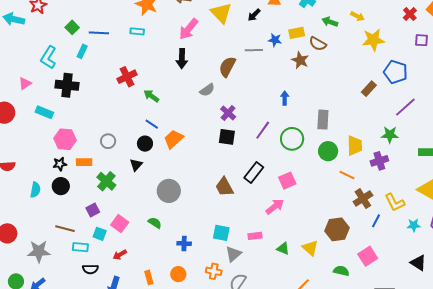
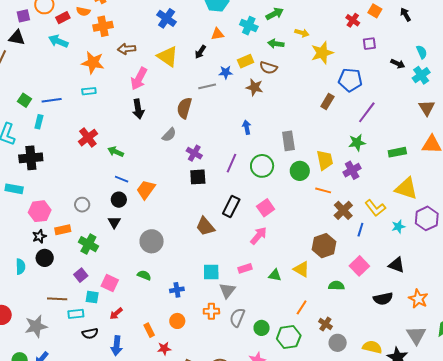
black triangle: (418, 263) -> (396, 265), moved

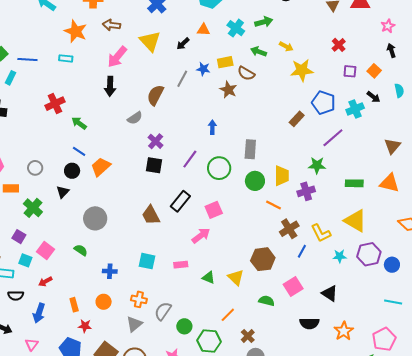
orange square: (375, 11) -> (374, 71), moved
cyan cross: (421, 75) -> (355, 109), moved
gray line: (207, 86) -> (182, 79), turned -60
purple square: (81, 275) -> (19, 237), turned -32
gray triangle: (227, 290) -> (134, 324), moved

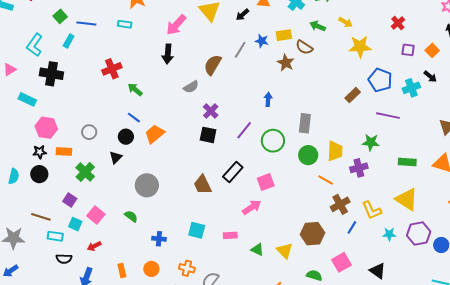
purple line: (333, 138) -> (388, 116), turned 50

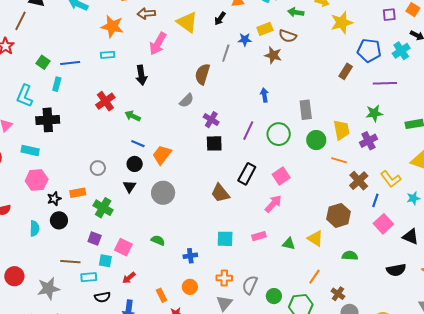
black arrow: (168, 54) -> (141, 75), moved
pink hexagon: (46, 128) -> (37, 180), moved
gray circle: (147, 185) -> (163, 193), moved
pink square: (342, 262) -> (383, 224), moved

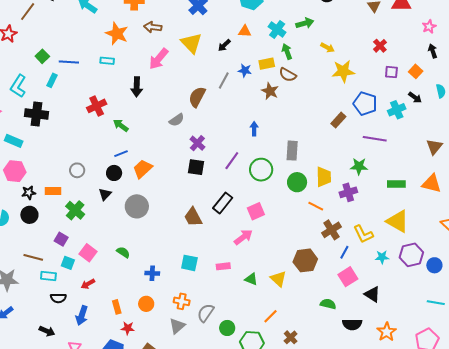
green arrow: (296, 12) -> (287, 52), moved, turned 49
blue line: (138, 144) -> (121, 154), turned -56
green semicircle: (350, 256) -> (328, 304), moved

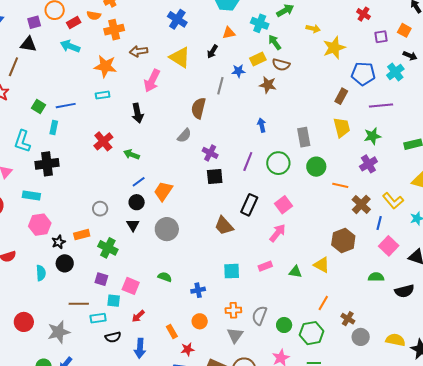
yellow trapezoid: (324, 177) -> (342, 127), moved

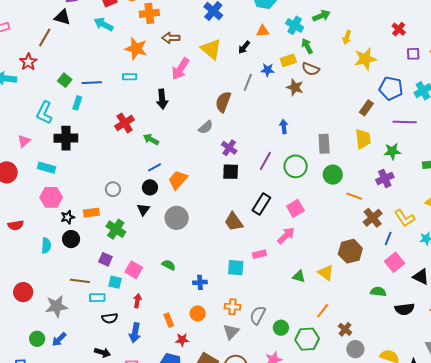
yellow arrow: (313, 29) -> (347, 37), turned 88
pink rectangle: (265, 266) -> (259, 254), moved
red arrow: (138, 316) -> (137, 301), turned 136

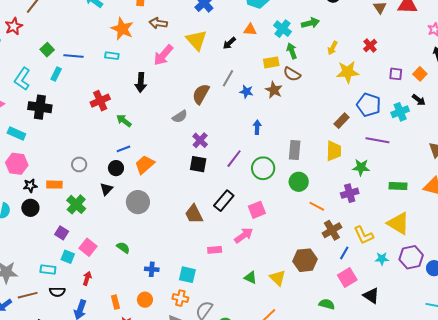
red cross: (399, 29) -> (370, 46), moved
blue star: (268, 70) -> (246, 92), moved
cyan square: (236, 268) -> (187, 275), moved
brown line: (80, 281) -> (28, 295), moved, turned -30

